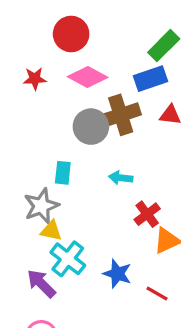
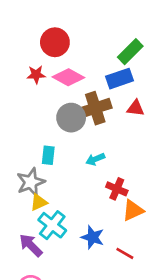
red star: (35, 79) -> (36, 75), moved
cyan arrow: (121, 178) -> (95, 159), turned -30
red cross: (147, 214) -> (117, 189), turned -30
yellow triangle: (51, 231) -> (39, 202), turned -36

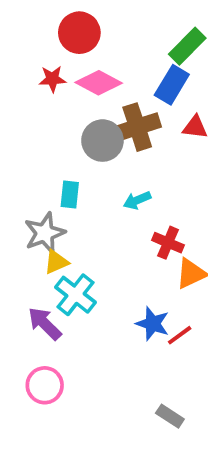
blue rectangle: (119, 79) -> (172, 85), turned -40
blue star: (93, 237) -> (153, 324), moved
red line: (125, 253) -> (180, 335), turned -66

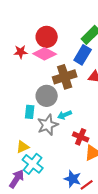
red circle: (79, 33) -> (47, 37), moved
gray circle: (102, 141) -> (47, 96), moved
gray star: (45, 233) -> (48, 125), moved
purple arrow: (45, 324) -> (17, 179), turned 78

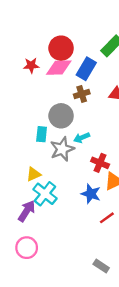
pink diamond: (45, 54) -> (59, 68), turned -30
blue rectangle: (83, 55) -> (86, 69), moved
brown cross: (65, 77) -> (82, 94), size x0.6
blue star: (73, 179) -> (91, 194), moved

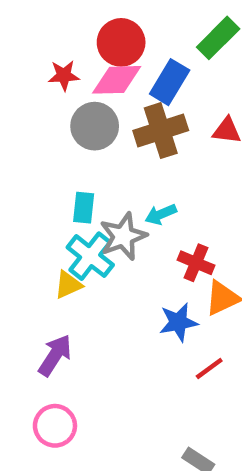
brown cross: (82, 94) -> (161, 131), size x1.6
gray circle: (61, 116) -> (95, 126), moved
cyan cross: (45, 194) -> (90, 256), moved
blue star: (91, 194) -> (178, 322), turned -30

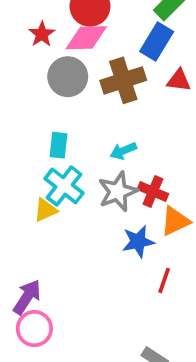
red star: (64, 75) -> (42, 34), turned -30
blue rectangle: (170, 82) -> (157, 41), moved
gray star: (123, 236) -> (118, 192), moved
purple arrow: (55, 355) -> (27, 297), moved
red line: (209, 368) -> (164, 280), turned -35

